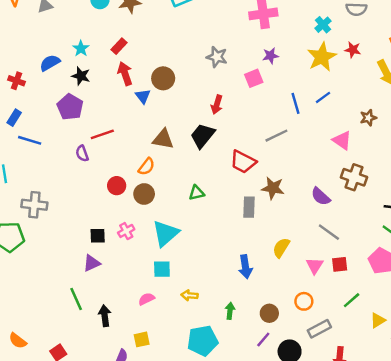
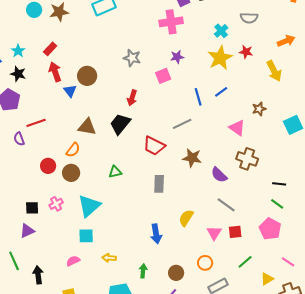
brown star: (273, 188) -> (192, 158), moved

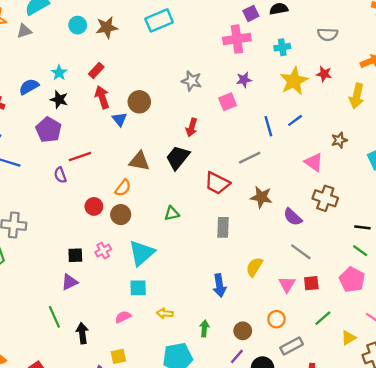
cyan cross: (221, 31) -> (282, 47), moved, turned 32
yellow arrow: (274, 71) -> (357, 96), turned 40

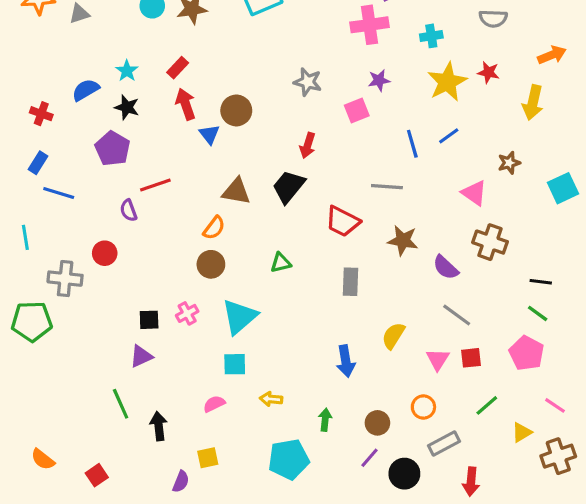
gray line: (250, 158) -> (387, 187), turned 30
red circle: (94, 206) -> (105, 253), moved

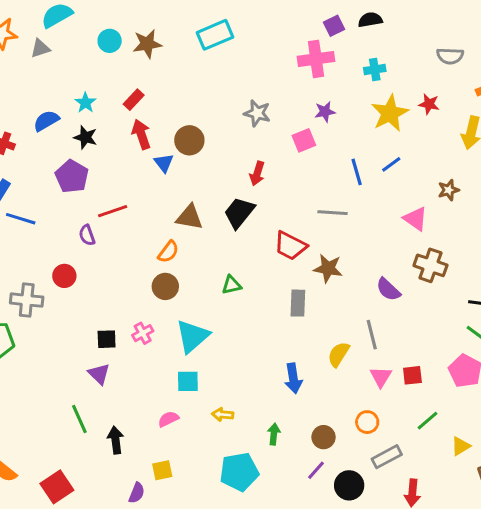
gray semicircle: (493, 18) -> (450, 56), moved
brown star: (403, 241) -> (328, 268), moved
gray line: (457, 315) -> (372, 335), moved, turned 40
purple triangle: (141, 356) -> (99, 374), turned -50
red square: (97, 475) -> (57, 487), size x1.5

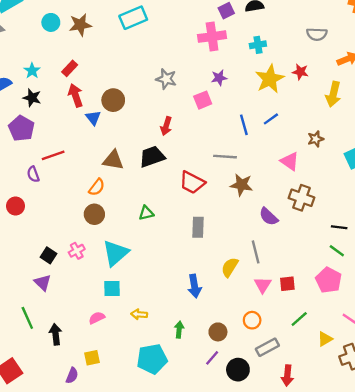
black trapezoid: (239, 213) -> (152, 157), turned 32
brown star: (328, 268) -> (241, 185), moved
black square: (107, 339) -> (48, 255), turned 35

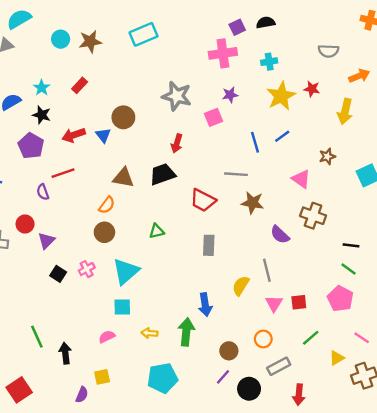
gray star: (166, 79) -> (177, 96), size x1.4
red arrow: (76, 95) -> (74, 135), moved, turned -90
purple triangle: (43, 283) -> (46, 241), moved, turned 30
green arrow: (179, 330) -> (186, 332), moved, size x1.6

